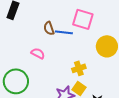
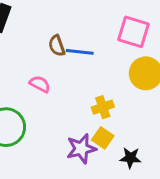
pink square: (83, 19) -> (134, 32), moved

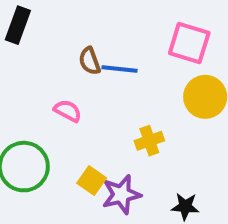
yellow square: (103, 138) -> (92, 181), moved

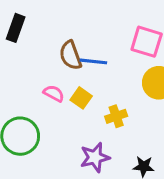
brown semicircle: (90, 61) -> (70, 55), size x1.4
yellow square: (92, 181) -> (81, 98), moved

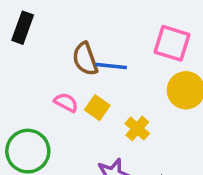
yellow cross: (116, 116) -> (137, 128), turned -30

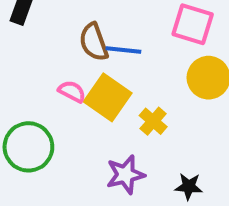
yellow square: (97, 108) -> (108, 97), size x1.6

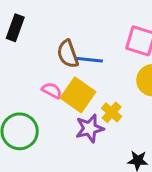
purple star: (125, 175) -> (90, 128), moved

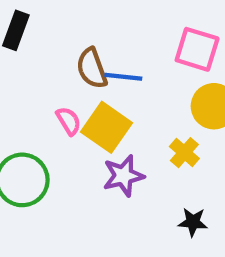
pink semicircle: (52, 90) -> (69, 121), turned 30
yellow cross: (112, 112) -> (184, 153), moved

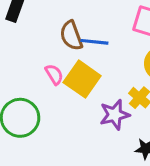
purple star: (123, 176) -> (115, 115), moved

